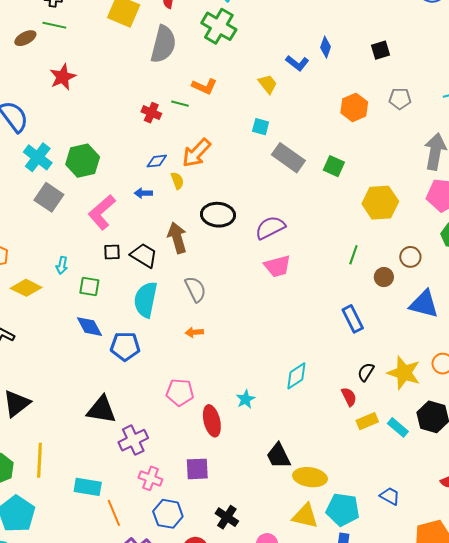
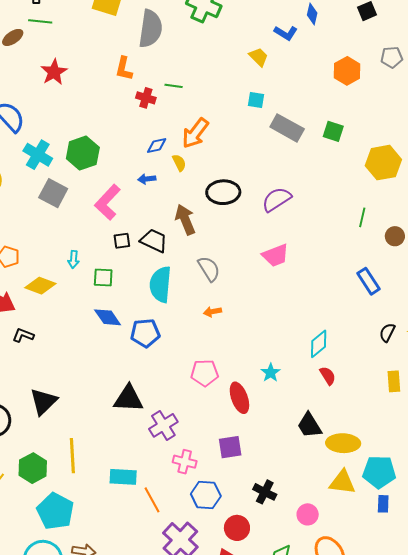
orange L-shape: (204, 86) -> (124, 69), moved, turned 85
pink trapezoid: (277, 266) -> (276, 255), moved
red semicircle: (349, 397) -> (328, 376), moved
yellow rectangle: (367, 421) -> (394, 381), turned -65

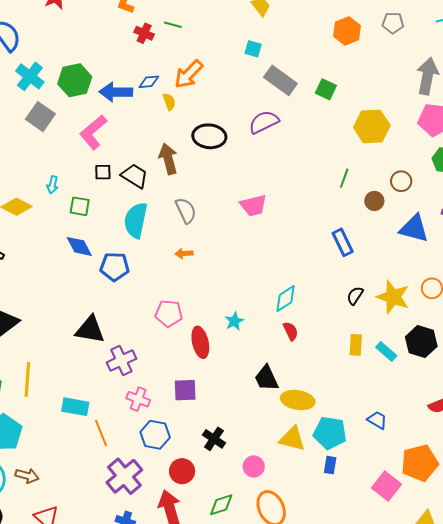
blue arrow: (147, 179) -> (116, 92), moved, size x1.8
purple semicircle: (277, 199) -> (264, 122), moved

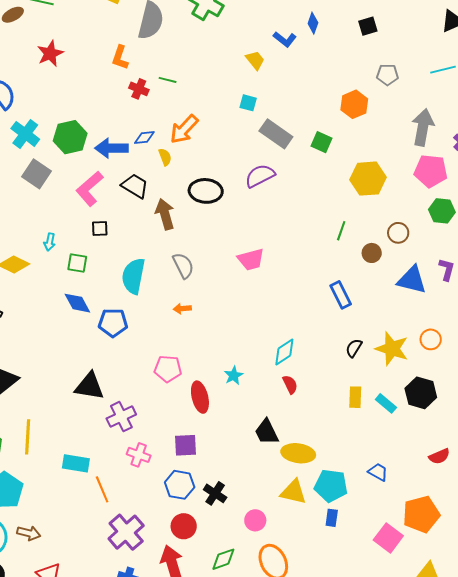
orange hexagon: (347, 31) -> (354, 104), moved
black trapezoid: (135, 176) -> (135, 186), moved
blue hexagon: (155, 435) -> (180, 485), moved

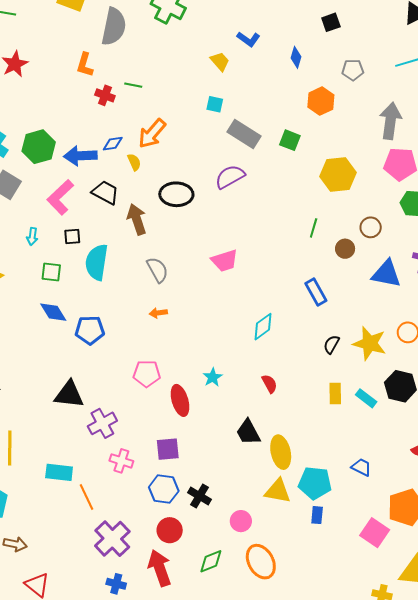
blue diamond: (313, 23) -> (296, 57), moved
cyan arrow: (50, 242) -> (32, 237), moved
cyan semicircle: (133, 276) -> (97, 262), moved
cyan diamond: (284, 352) -> (263, 327), moved
yellow ellipse: (298, 453) -> (281, 452), turned 72

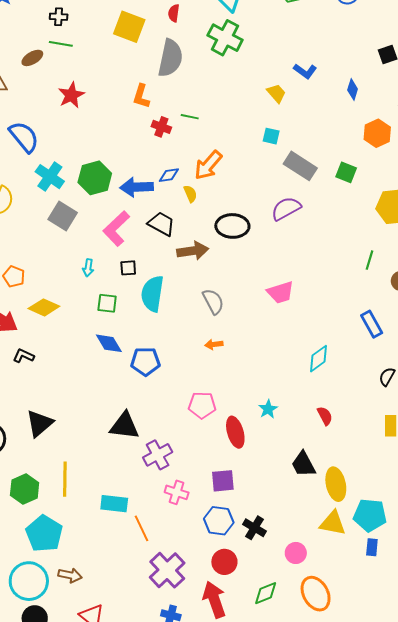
brown arrow: (137, 219) -> (193, 251), turned 100

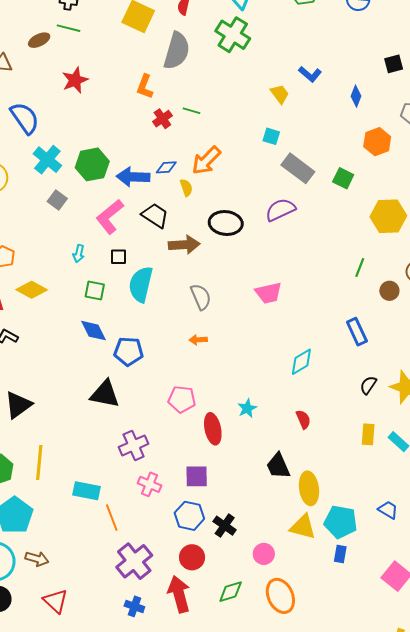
red cross: (161, 127) -> (162, 119), turned 30
gray square: (63, 216) -> (57, 200), size x0.7
black triangle: (124, 426) -> (105, 394), moved

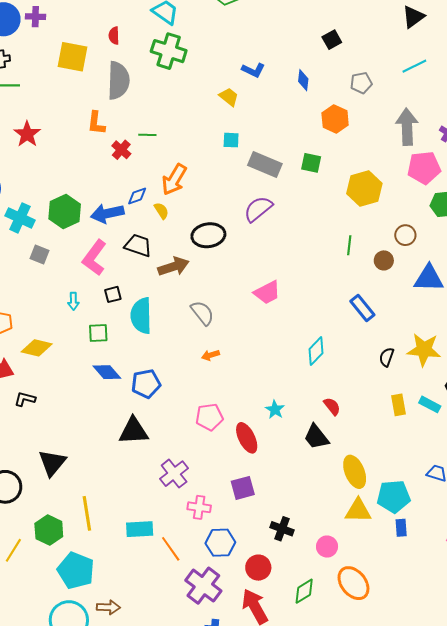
black trapezoid: (278, 466) -> (316, 437), moved
blue hexagon: (189, 516) -> (220, 543), moved

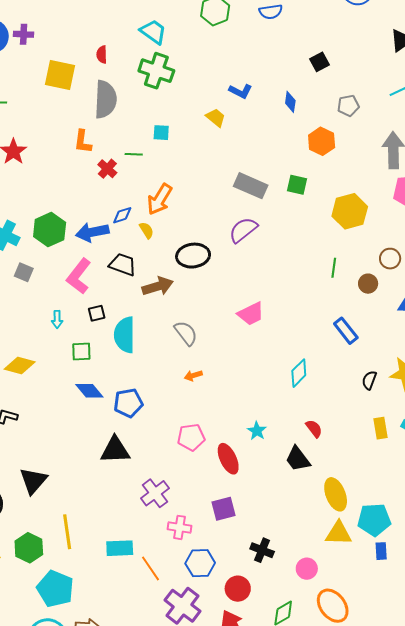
cyan square: (231, 140) -> (161, 133), moved

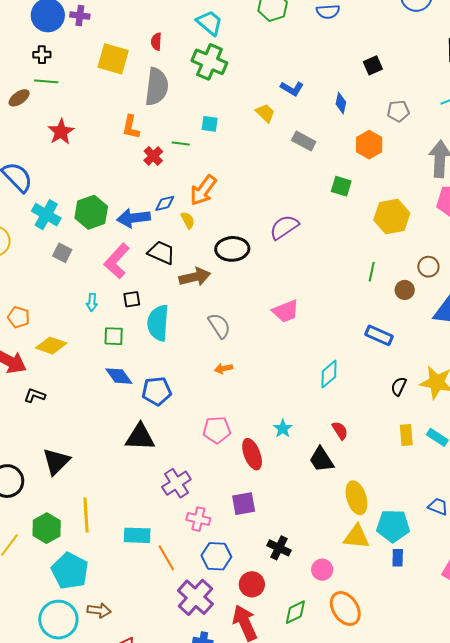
gray rectangle: (251, 186) -> (304, 141), moved, size x0.7
blue rectangle: (346, 331) -> (379, 335), turned -32

